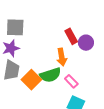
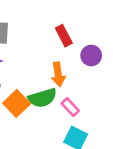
red rectangle: (71, 36) -> (64, 36), moved

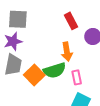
pink rectangle: (70, 107) -> (77, 77), turned 32

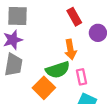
orange square: (34, 75) -> (44, 88), moved

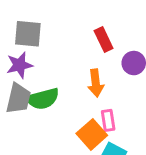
green semicircle: (58, 70) -> (43, 99), moved
orange square: (44, 88) -> (92, 134), moved

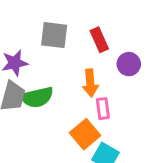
gray square: (28, 34) -> (54, 35), moved
pink rectangle: (108, 120) -> (103, 109), moved

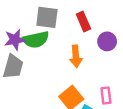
green semicircle: (37, 97) -> (36, 40), moved
pink rectangle: (103, 109) -> (106, 96), moved

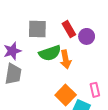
green semicircle: (36, 40) -> (50, 53), moved
purple circle: (107, 41) -> (87, 36), moved

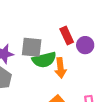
gray square: (37, 29) -> (32, 47), moved

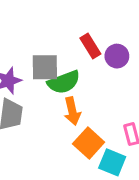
orange arrow: (60, 68) -> (72, 111), moved

